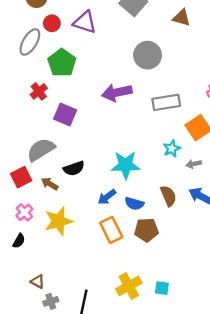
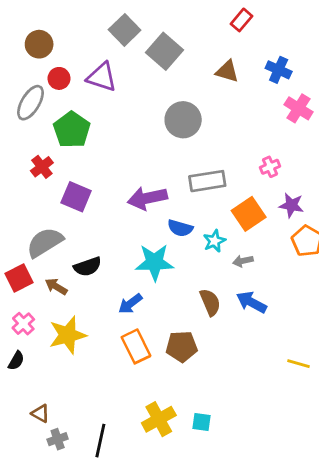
purple arrow: (117, 93) -> (147, 198), moved
blue semicircle: (134, 204) -> (180, 228), moved

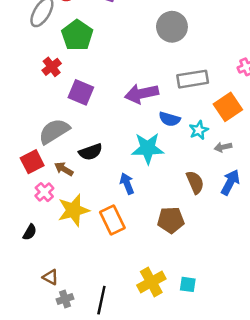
blue arrow: (251, 302) -> (230, 182), turned 90
blue arrow: (130, 304) -> (127, 184), turned 105
pink cross: (23, 324) -> (44, 192), moved
orange rectangle: (136, 346) -> (112, 220), moved

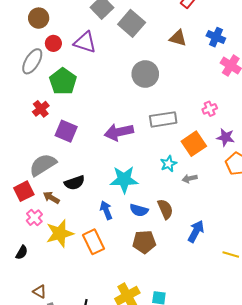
blue semicircle: (170, 119) -> (139, 210), moved
blue arrow: (230, 182) -> (196, 231), moved

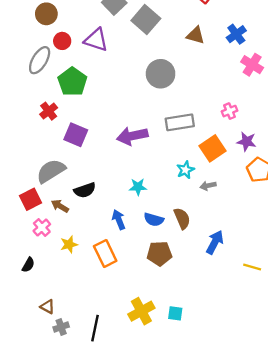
blue cross: (216, 37) -> (236, 34), turned 30
cyan star: (124, 180) -> (138, 187), size x0.6
yellow star: (60, 233) -> (69, 244), size x0.6

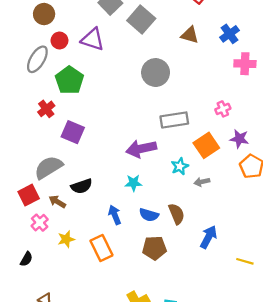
pink cross: (252, 65) -> (245, 64), turned -30
purple arrow: (132, 136) -> (141, 149), moved

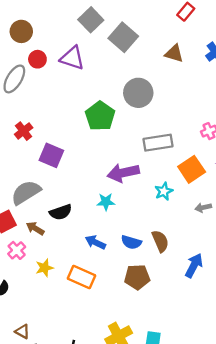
green pentagon: (69, 80) -> (100, 116), moved
gray arrow: (202, 182) -> (203, 208), moved
cyan star: (133, 183) -> (106, 202), moved
blue arrow: (115, 215) -> (95, 242), turned -42
orange rectangle: (101, 248) -> (82, 277), turned -40

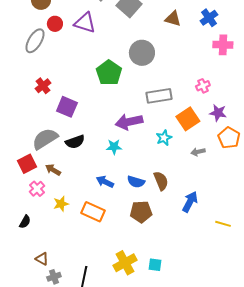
black semicircle: (61, 212) -> (75, 142), moved

